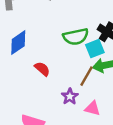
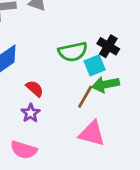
purple star: (70, 96) -> (31, 113), moved
pink triangle: (92, 108) -> (92, 134), size x1.5

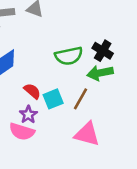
cyan square: (95, 65) -> (53, 99), moved
green arrow: (106, 84) -> (100, 73), moved
pink semicircle: (24, 150) -> (22, 132), moved

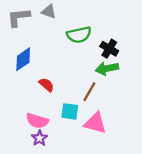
green semicircle: (69, 56) -> (79, 35), moved
cyan square: (53, 99) -> (70, 111), moved, turned 30
purple star: (28, 115) -> (40, 138), moved

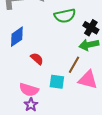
pink triangle: (95, 123) -> (88, 80), moved

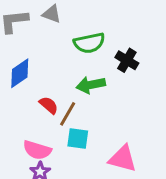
green arrow: (89, 45) -> (91, 85), moved
brown line: (74, 65) -> (68, 114), moved
pink triangle: (88, 80) -> (123, 159), moved

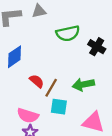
gray triangle: (52, 14) -> (39, 11), turned -32
green arrow: (91, 85) -> (83, 84), moved

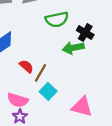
green arrow: (83, 84) -> (73, 48), moved
cyan square: (59, 107) -> (48, 91), turned 35

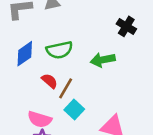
green semicircle: (57, 19) -> (59, 50), moved
black cross: (85, 33) -> (126, 26), moved

